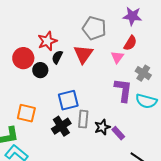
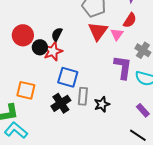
red star: (47, 41) -> (53, 51), moved
red triangle: (83, 54) -> (98, 31), moved
blue square: (68, 100) -> (68, 77), turned 30
purple rectangle: (118, 133) -> (143, 110), moved

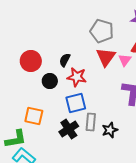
black circle: (40, 47) -> (50, 81), moved
red star: (53, 51) -> (77, 77), moved, turned 30
blue square: (68, 77) -> (76, 103), turned -30

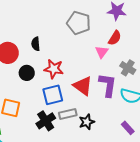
red triangle: (106, 57) -> (83, 86), moved, turned -30
black semicircle: (65, 60) -> (36, 44), moved, turned -32
gray rectangle: (91, 122) -> (68, 114), turned 72

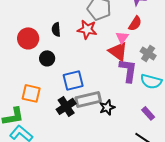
red star: (54, 69) -> (87, 29), moved
red triangle: (83, 86) -> (118, 51), moved
gray rectangle: (68, 114) -> (88, 99), size x1.4

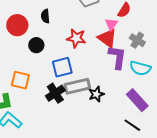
red star: (87, 29) -> (76, 38), moved
purple rectangle: (148, 113) -> (137, 100), size x1.6

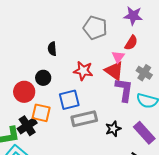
red circle: (17, 25) -> (24, 92), moved
orange square: (20, 80) -> (41, 113), moved
black cross: (55, 93) -> (27, 126), moved
black star: (96, 94) -> (113, 129), moved

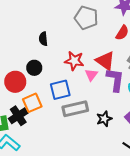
pink triangle: (118, 57) -> (91, 75), moved
orange square: (41, 113) -> (32, 103), turned -36

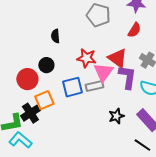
pink triangle: (91, 75) -> (103, 72), size x1.5
gray rectangle: (75, 109) -> (94, 86), moved, size x0.7

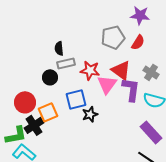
gray pentagon: (98, 15) -> (113, 37), moved, turned -30
red circle: (27, 79) -> (25, 102), moved
gray rectangle: (94, 86) -> (66, 63), moved
black star: (116, 116) -> (90, 114), moved

